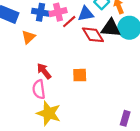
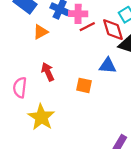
blue triangle: (86, 14) -> (108, 66), moved
red diamond: (93, 35) -> (113, 30), moved
pink semicircle: (39, 89) -> (20, 88), moved

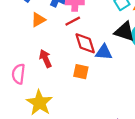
red line: (87, 27) -> (73, 21), moved
red diamond: (113, 30) -> (85, 43), moved

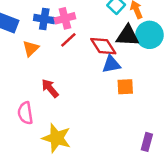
red diamond: (85, 43) -> (103, 46), moved
orange square: (81, 72) -> (125, 87), moved

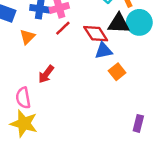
orange square: (125, 87) -> (117, 72), turned -35
red arrow: (50, 88) -> (46, 74), turned -102
yellow star: (57, 138) -> (24, 124), moved

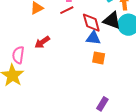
orange square: (117, 72) -> (99, 58), turned 32

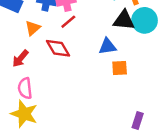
red diamond: (91, 23) -> (58, 48), moved
red arrow: (42, 42) -> (20, 59), moved

